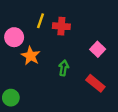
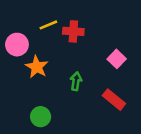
yellow line: (40, 21) -> (48, 25), turned 48
green circle: (11, 98) -> (41, 117), moved

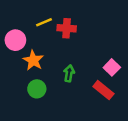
pink square: (117, 59) -> (112, 67), moved
green circle: (41, 117) -> (37, 89), moved

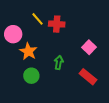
yellow line: (44, 22) -> (37, 19), turned 72
pink square: (112, 67) -> (89, 47), moved

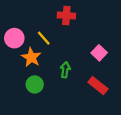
yellow line: (37, 19) -> (44, 38), moved
red cross: (57, 24) -> (66, 16), moved

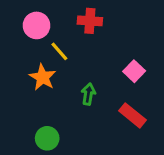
pink circle: (14, 38) -> (36, 25), moved
green circle: (35, 84) -> (47, 138), moved

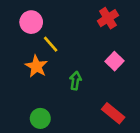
red cross: (90, 21) -> (108, 18), moved, turned -36
red rectangle: (133, 115) -> (113, 113), moved

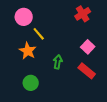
red rectangle: (113, 113) -> (87, 71), moved
green circle: (40, 118) -> (31, 83), moved

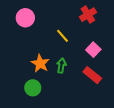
yellow line: (39, 34) -> (62, 36), moved
orange star: (28, 51) -> (40, 63), moved

